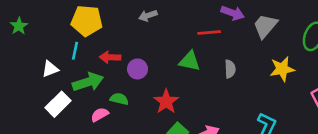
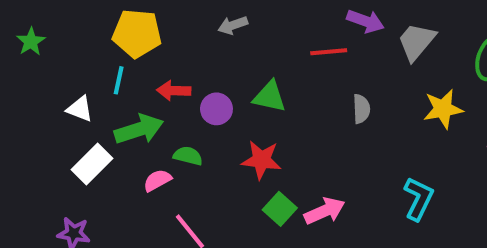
green triangle: (190, 61) -> (270, 97), moved
white triangle: (50, 69) -> (80, 109), turned 42
red star: (166, 102) -> (261, 160), turned -30

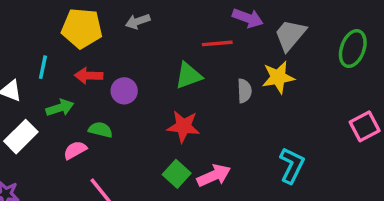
yellow pentagon: (137, 33) -> (82, 28), moved
green triangle: (270, 97) -> (188, 76), moved, turned -32
yellow star: (443, 109) -> (278, 77), moved
green arrow: (139, 129) -> (60, 108), size x0.7
red star: (261, 160) -> (183, 126), moved

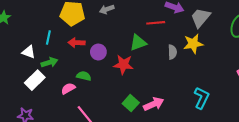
green arrow: (60, 108) -> (49, 62), moved
red star: (183, 126) -> (123, 65), moved

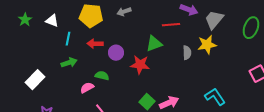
white triangle: (29, 52) -> (52, 21), moved
white rectangle: (35, 80) -> (35, 80), moved
cyan L-shape: (202, 98) -> (215, 97), turned -60

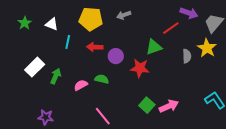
red line: (171, 25) -> (171, 28), turned -30
yellow star: (207, 45) -> (207, 48), turned -30
green arrow: (69, 63) -> (56, 76), moved, turned -49
white rectangle: (35, 80) -> (35, 67), moved
pink semicircle: (87, 88) -> (81, 85), moved

